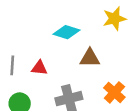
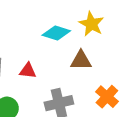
yellow star: (114, 19) -> (91, 24), moved, turned -30

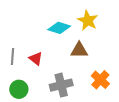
red triangle: (28, 71) -> (36, 59), turned 32

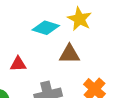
red triangle: (36, 59) -> (18, 64), turned -40

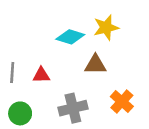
yellow star: (80, 19) -> (106, 28), turned 30

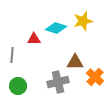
brown triangle: (95, 65) -> (75, 62), moved
red triangle: (41, 75) -> (34, 39), moved

